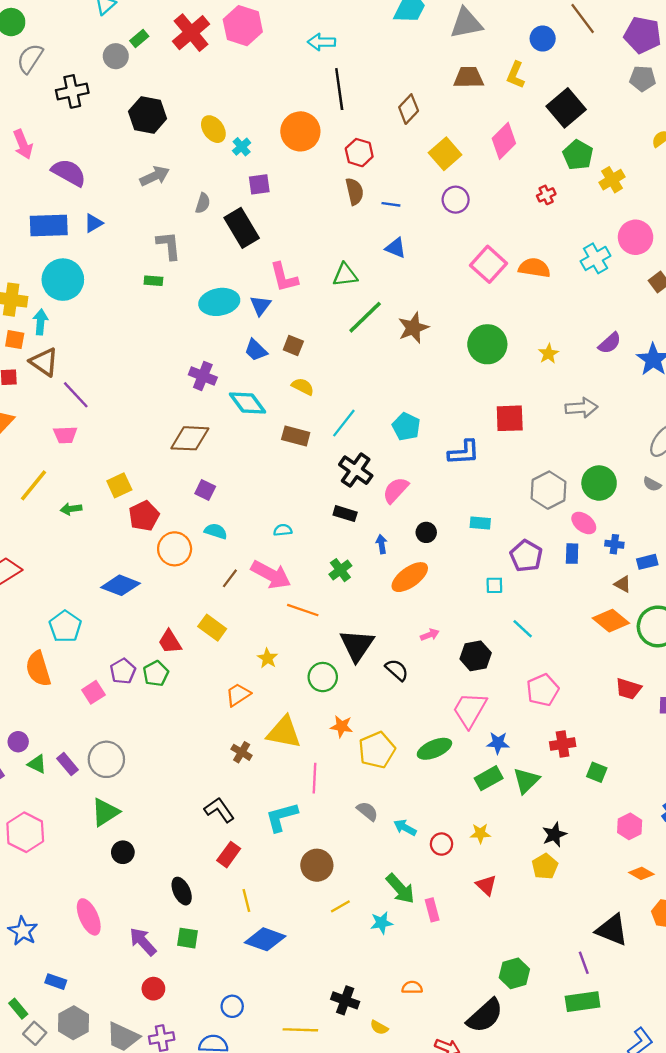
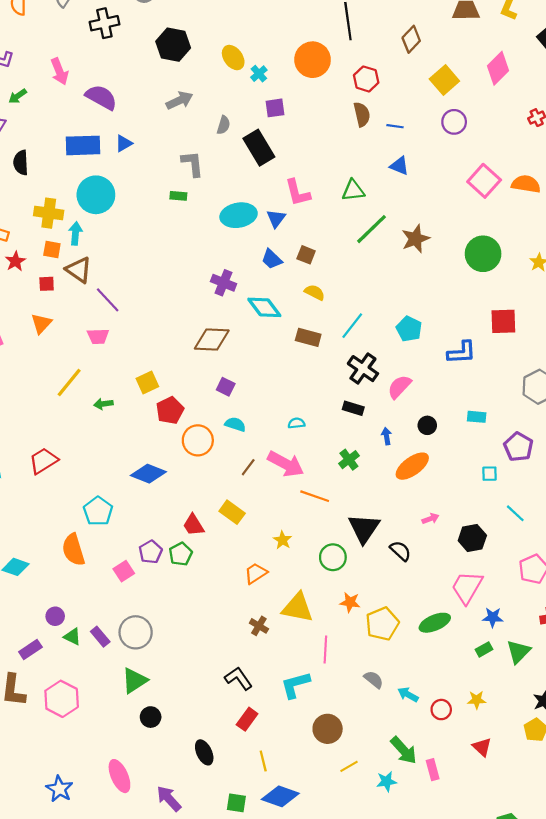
green rectangle: (489, 778) -> (484, 649), size x0.7
green square: (188, 938) -> (236, 803), moved

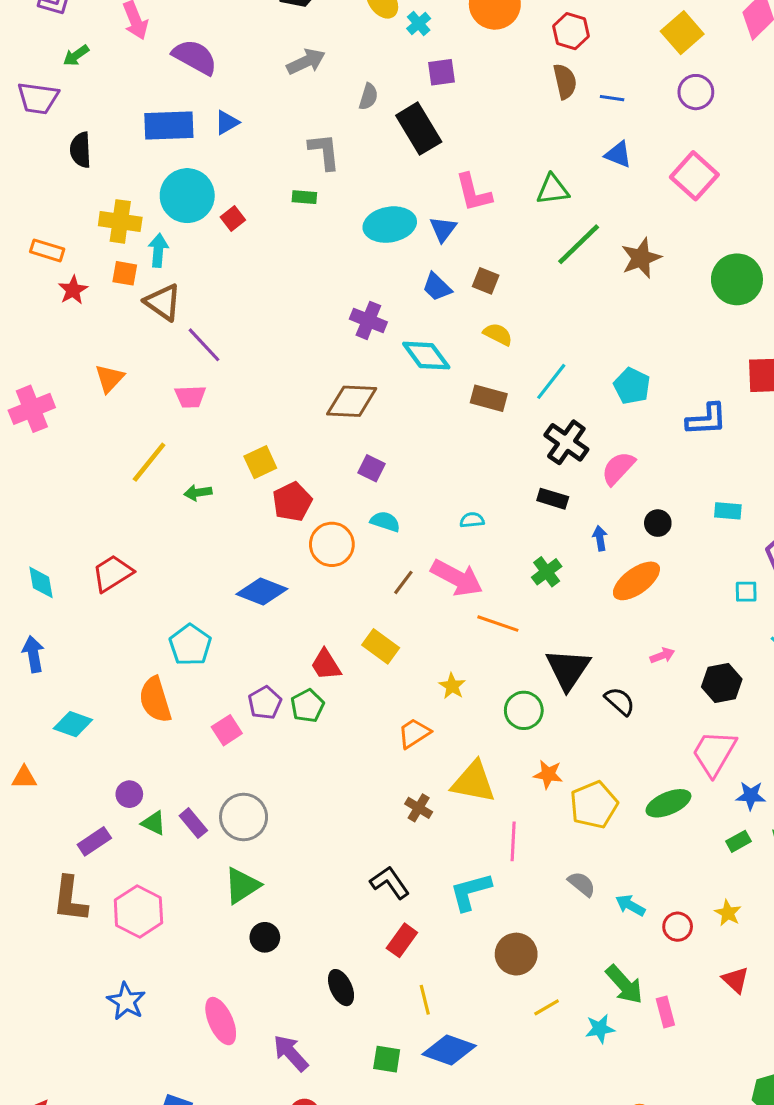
pink square: (484, 181) -> (694, 176), moved
red square: (47, 284) -> (233, 218), moved, turned -35
yellow star: (477, 700) -> (728, 913), turned 30
blue star: (59, 789) -> (126, 1001), moved

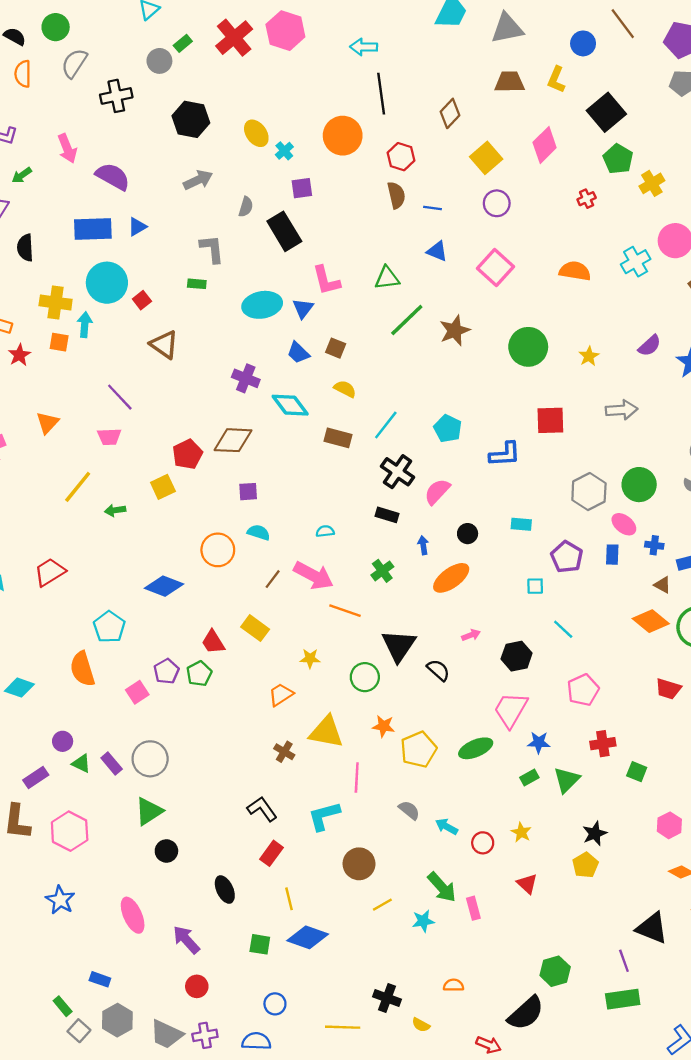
brown triangle: (163, 302) -> (164, 345), moved
purple square: (371, 468) -> (248, 492), turned -30
red pentagon: (292, 502) -> (187, 454), moved
yellow star: (452, 686) -> (310, 658), turned -30

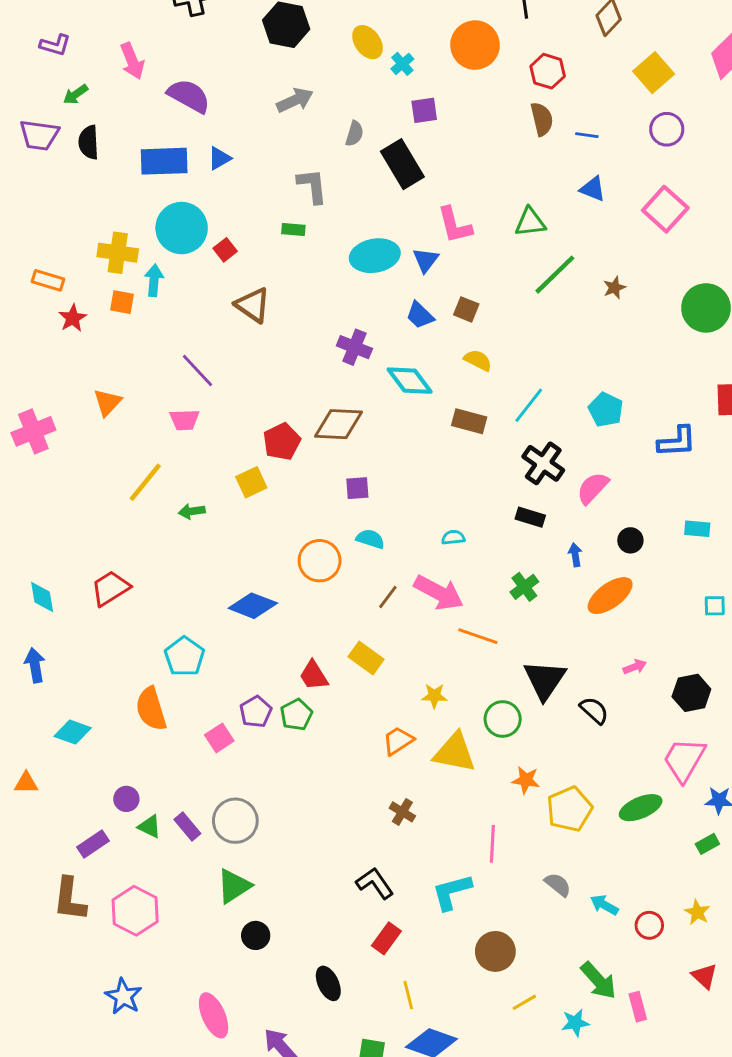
black semicircle: (25, 248) -> (89, 142), moved
brown star: (455, 331) -> (614, 288), size x0.6
yellow triangle: (326, 732) -> (455, 752), moved

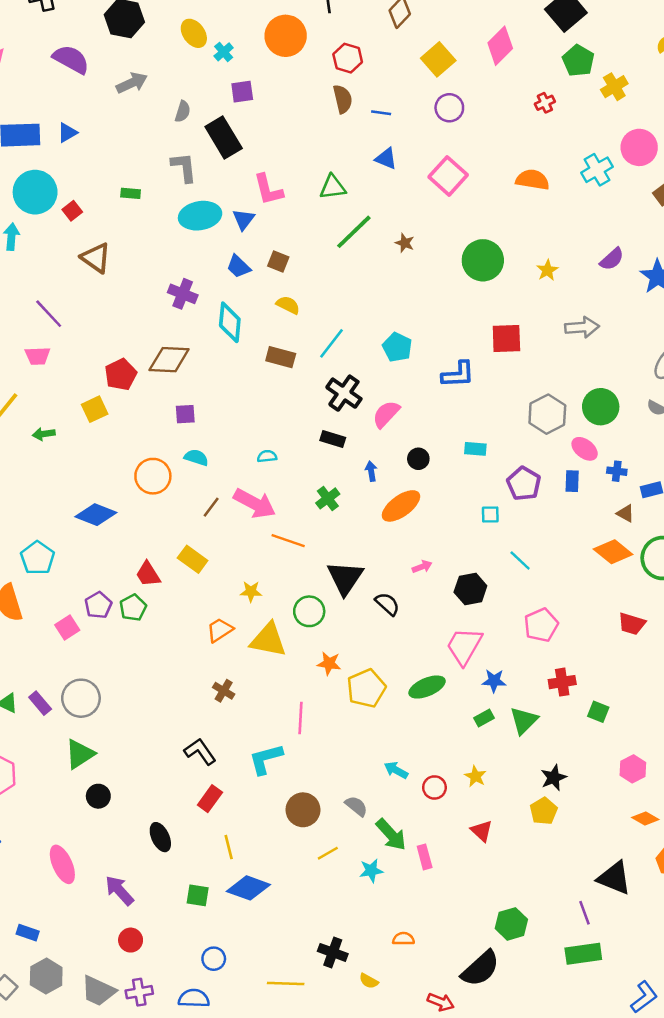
purple semicircle: (189, 96) -> (71, 59), moved
gray L-shape: (312, 186) -> (184, 167), moved
brown star: (614, 288) -> (405, 243), turned -30
cyan diamond: (410, 381) -> (230, 322), turned 42
gray semicircle: (558, 885) -> (356, 806), moved

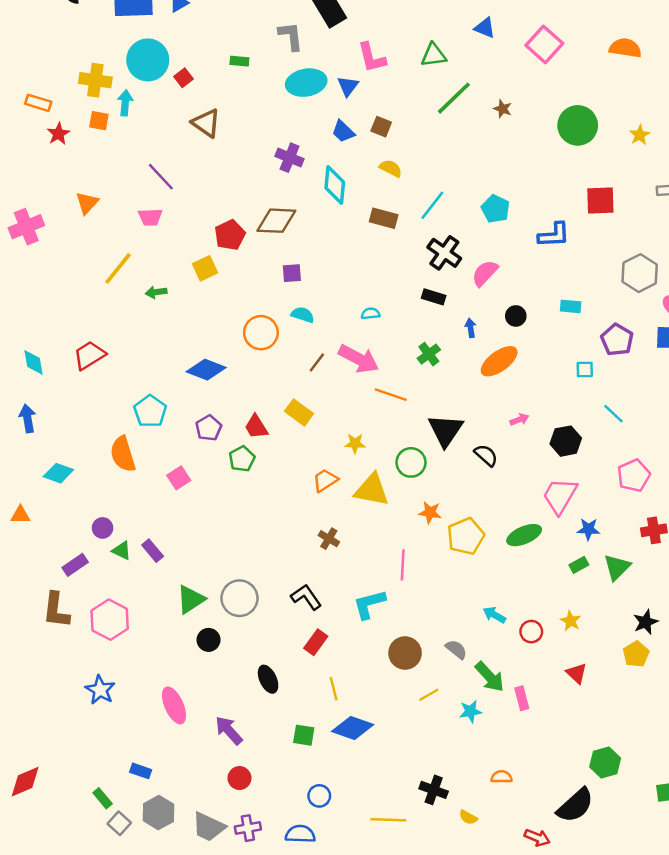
purple pentagon: (98, 605) -> (209, 428), moved
gray circle: (81, 698) -> (239, 598), moved

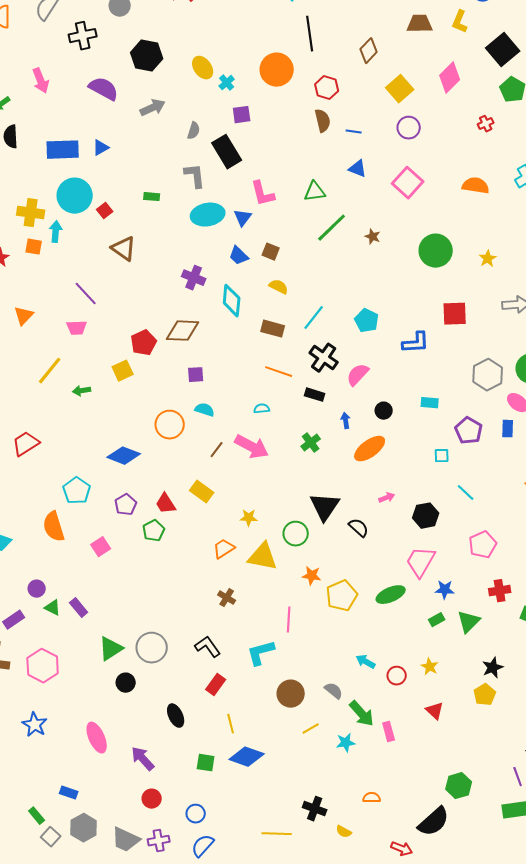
orange line: (391, 395) -> (279, 372), moved
blue circle: (319, 796) -> (196, 814), moved
blue semicircle: (300, 834) -> (203, 846), turned -50

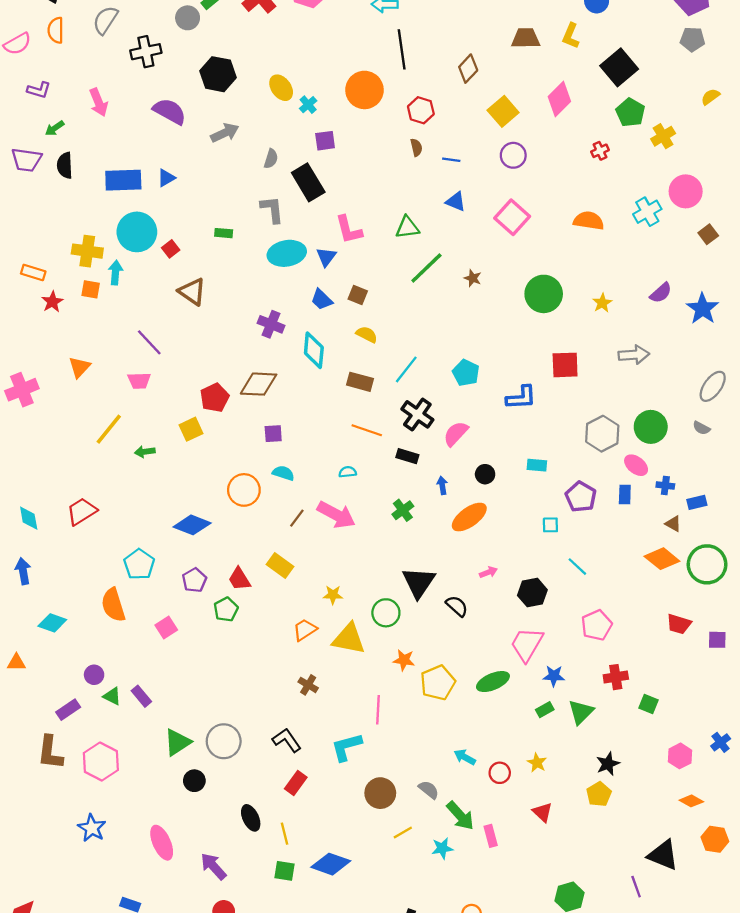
brown semicircle: (323, 121) -> (416, 147), size x0.7
yellow line: (231, 724) -> (284, 834), moved

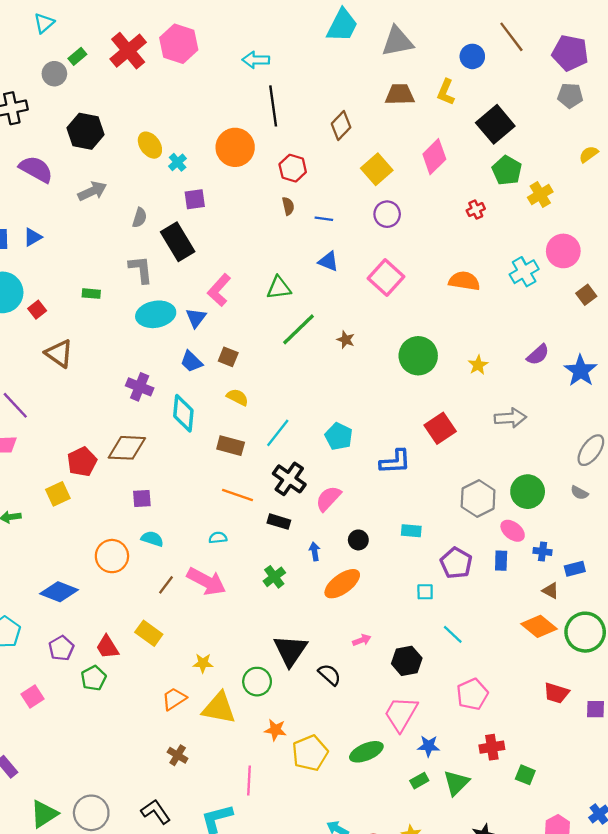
pink L-shape: (349, 230) -> (219, 290), turned 56
red square: (565, 365) -> (440, 428), turned -32

